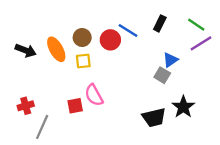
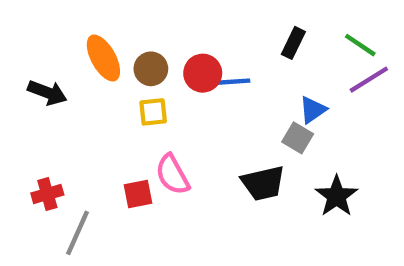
blue line: (128, 30) -> (231, 82), moved, turned -36
orange ellipse: (56, 49) -> (103, 58), moved
black trapezoid: (154, 118) -> (263, 183), moved

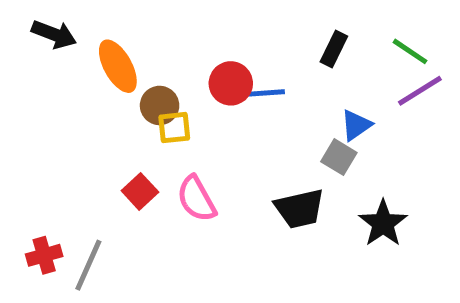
brown circle: (151, 69) -> (160, 105), moved
black arrow: (47, 93) -> (54, 34), moved
red cross: (47, 194) -> (44, 255), moved
red square: (138, 194) -> (140, 191), moved, turned -32

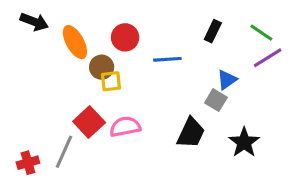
red circle: (231, 83) -> (125, 37), moved
red square: (140, 191) -> (89, 122), size x1.4
pink semicircle: (196, 199) -> (125, 127), turned 108
black trapezoid: (300, 209) -> (191, 133), turned -52
gray line: (88, 265) -> (64, 152), moved

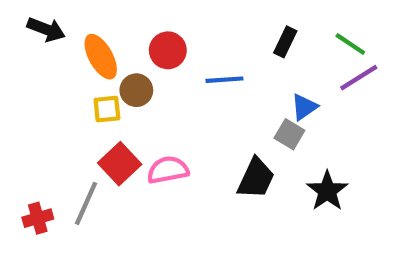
yellow square: (111, 81) -> (107, 109), moved

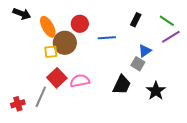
brown circle: (136, 90) -> (65, 43), size x1.5

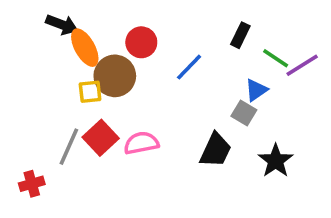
black arrow: (22, 14) -> (62, 25), moved
green line: (167, 21) -> (276, 58), moved
blue line: (107, 38) -> (189, 67), turned -42
gray line: (41, 97) -> (69, 147), moved

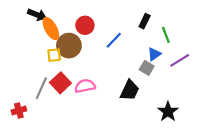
green line: (276, 58) -> (166, 35), turned 35
purple line: (302, 65) -> (180, 60), moved
black star: (276, 161) -> (168, 112), moved

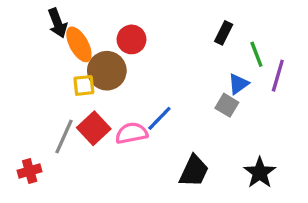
black arrow: (37, 15) -> (58, 23), turned 48
blue line: (114, 40) -> (159, 118), moved
purple line: (180, 60) -> (278, 76), moved, turned -42
black trapezoid: (130, 90) -> (194, 171), moved

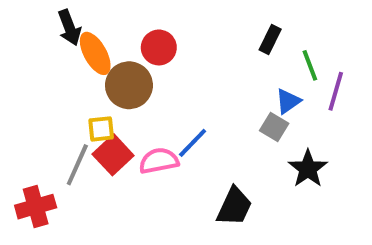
yellow square: (84, 85) -> (101, 129), moved
red cross: (30, 171) -> (36, 207), size x1.4
black star: (260, 173) -> (308, 169), moved

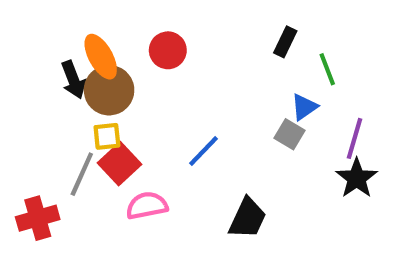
black arrow: (69, 28) -> (73, 80), moved
brown circle: (129, 85) -> (109, 90), moved
purple line: (336, 91) -> (355, 138), moved
pink semicircle: (159, 161) -> (147, 206), moved
black star: (308, 169) -> (357, 178), moved

